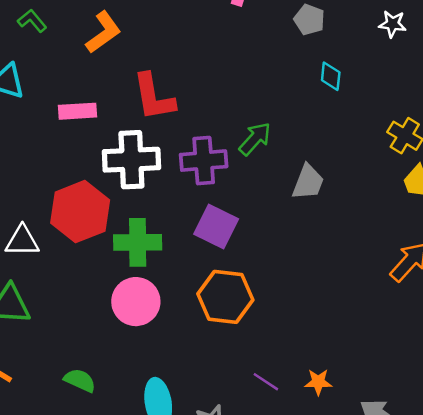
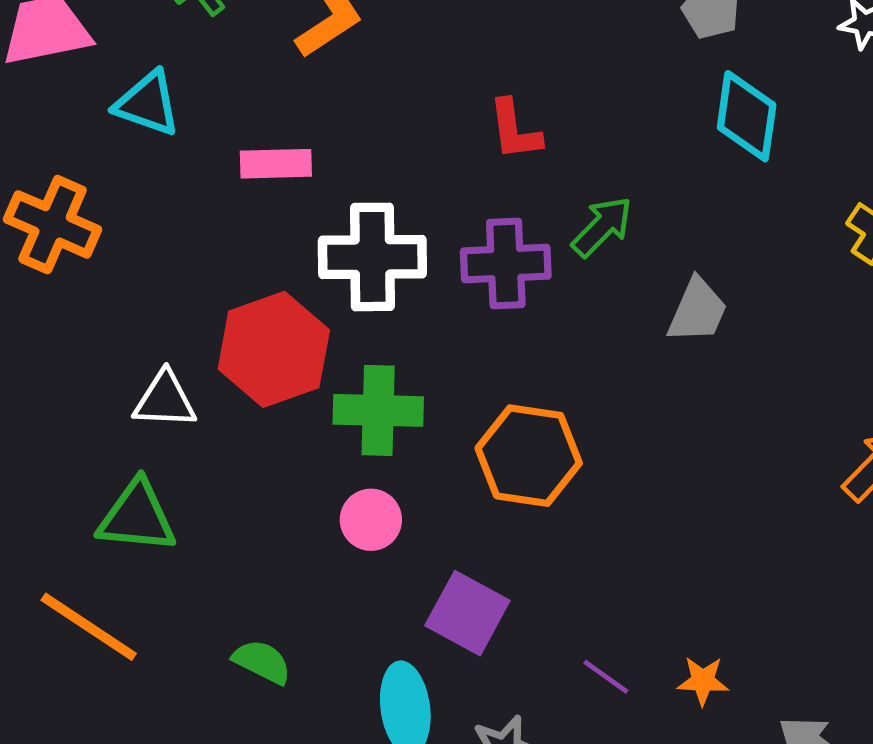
cyan diamond: (331, 76) -> (747, 116), size x1.6
red L-shape: (154, 97) -> (515, 130), moved, size x0.7
purple square: (216, 226) -> (467, 613), moved
orange hexagon: (225, 297) -> (529, 456), moved
pink circle: (136, 302) -> (371, 520), size x0.7

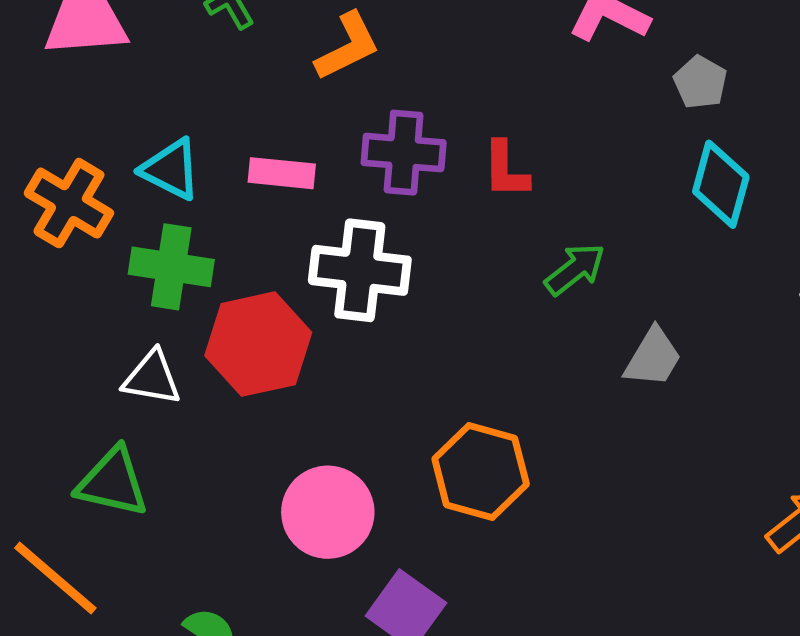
cyan triangle: (147, 104) -> (171, 169), moved
purple cross: (506, 264) -> (404, 153), moved
green cross: (378, 410) -> (171, 267), moved
pink circle: (371, 520) -> (328, 512), size x1.6

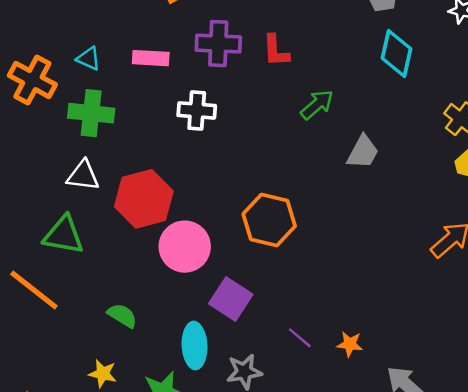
cyan triangle: (171, 169) -> (89, 59), size x0.7
white cross: (360, 270) -> (197, 110), size x0.7
red hexagon: (258, 344) -> (144, 199), moved

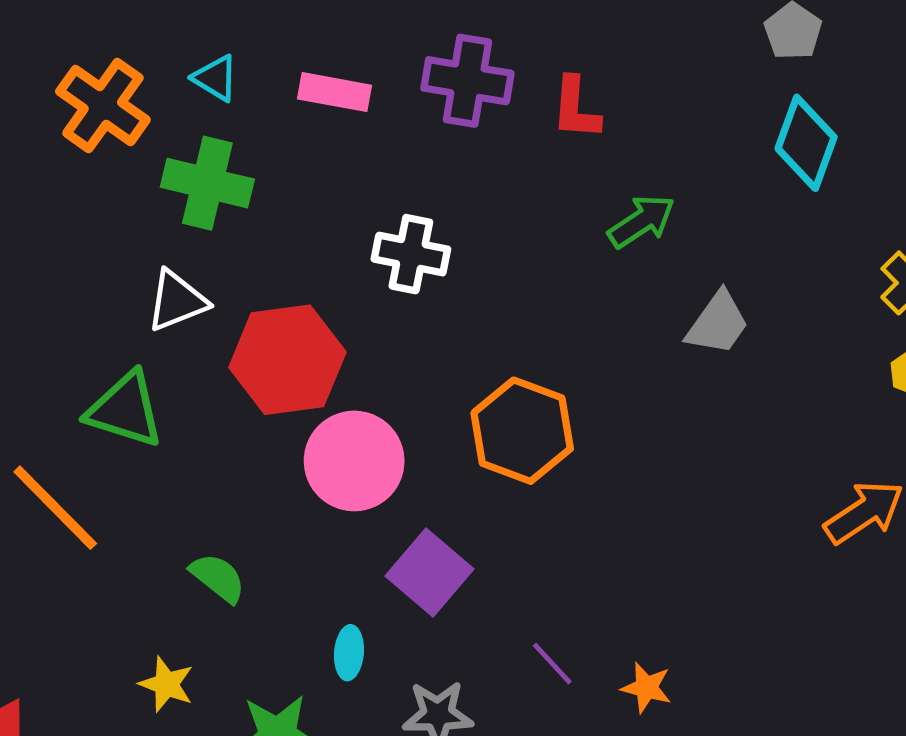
white cross: (197, 110) -> (411, 254), moved
white triangle: (83, 176) -> (177, 301), turned -36
cyan ellipse: (195, 345) -> (349, 653), size x0.6

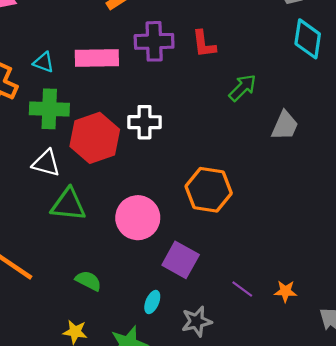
pink rectangle: (334, 92) -> (97, 58), size x1.4
white triangle: (177, 301) -> (46, 163), turned 48
red hexagon: (287, 360) -> (95, 138), moved
green triangle: (125, 410) -> (68, 205), moved
cyan ellipse: (349, 653) -> (152, 302), turned 30

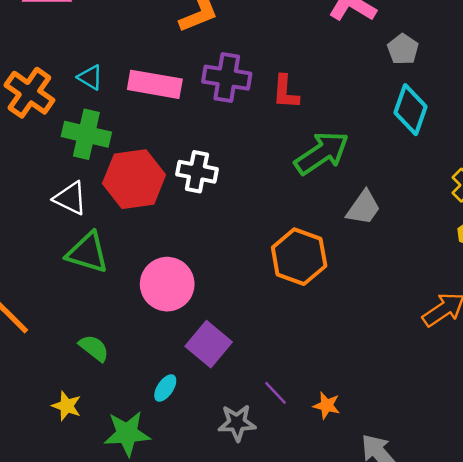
green arrow: (243, 88) -> (322, 153), size x1.5
orange hexagon: (209, 190) -> (299, 257), moved
gray star: (197, 321) -> (237, 423), moved

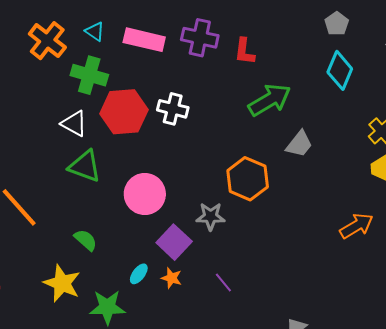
orange star: (327, 405) -> (172, 278), moved
yellow star: (67, 406) -> (62, 283), size x1.6
gray star: (237, 423) -> (211, 216), moved

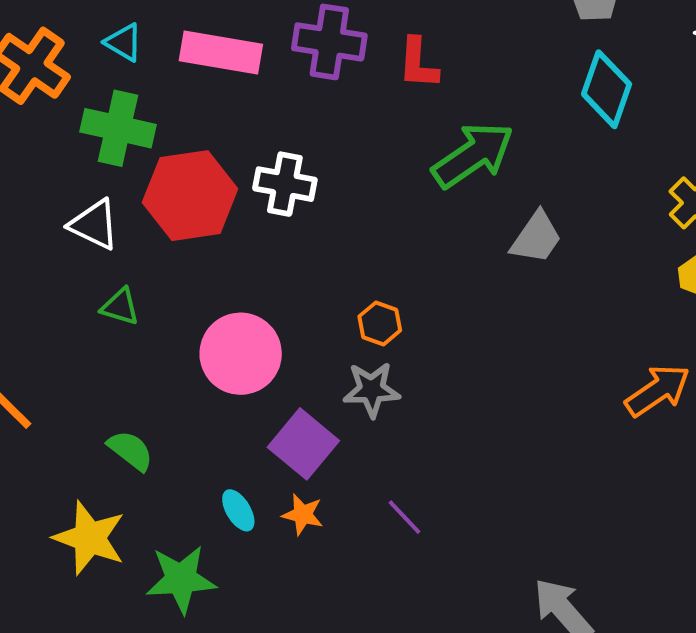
green triangle: (85, 166) -> (120, 307), size x0.6
orange hexagon: (248, 179) -> (380, 323), moved, size x0.5
cyan ellipse: (139, 274) -> (238, 510), turned -65

